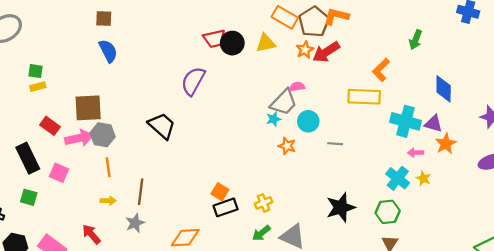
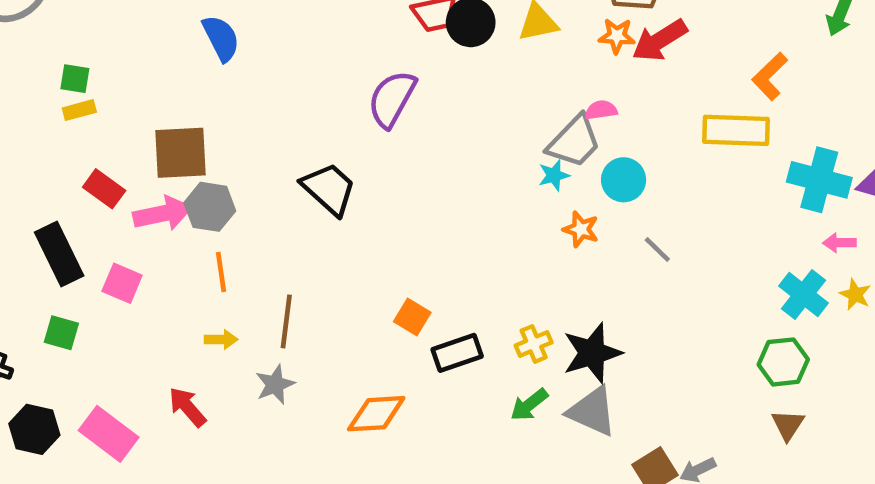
orange star: (305, 50) -> (617, 36), turned 30
gray line: (335, 144) -> (657, 250), moved, turned 40
orange square: (220, 192) -> (412, 317), moved
black star: (341, 207) -> (592, 353), moved

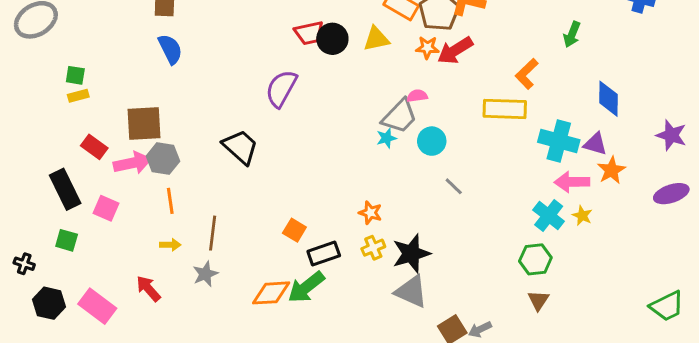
orange star: (581, 229) -> (370, 213), moved
pink arrow: (839, 243) -> (572, 182), size x1.6
green arrow: (529, 405) -> (306, 287), moved, size x1.5

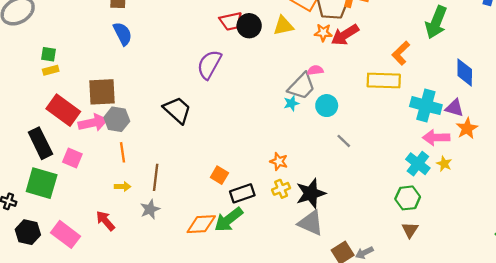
green arrow: (572, 34) -> (436, 22), size x1.6
red rectangle: (94, 147) -> (63, 110), size x1.6
green square: (67, 240) -> (42, 183), size x1.8

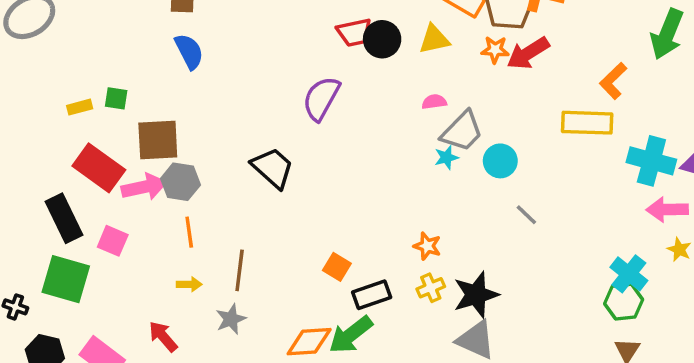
green square: (48, 54) -> (116, 98), moved
pink semicircle: (315, 70) -> (434, 102), moved
cyan cross: (418, 164) -> (629, 274), moved

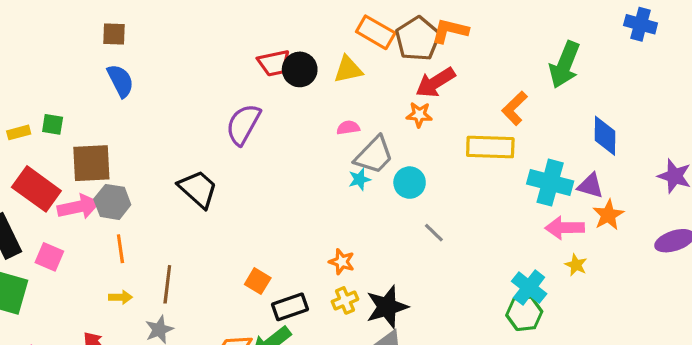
orange star: (495, 50) -> (419, 115), moved

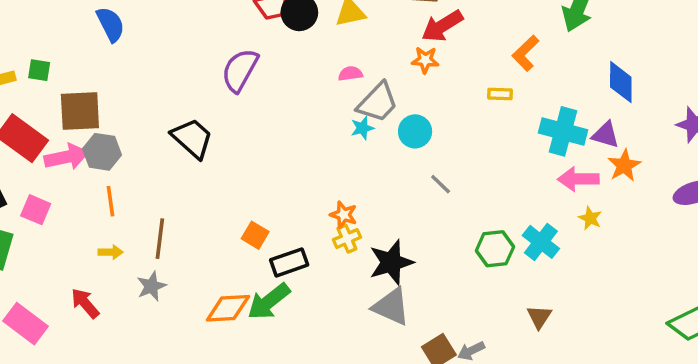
yellow rectangle: (490, 147) -> (500, 94), size x0.5
yellow cross: (345, 300) -> (347, 239), moved
green hexagon: (524, 313) -> (495, 249), moved

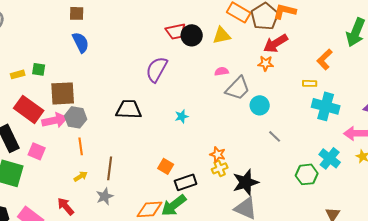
cyan star: (362, 128) -> (182, 116), moved
cyan cross: (563, 131) -> (326, 106), moved
black trapezoid: (192, 138) -> (129, 109), turned -40
cyan cross: (541, 242) -> (330, 158), moved
yellow arrow: (111, 252) -> (81, 176), turned -32

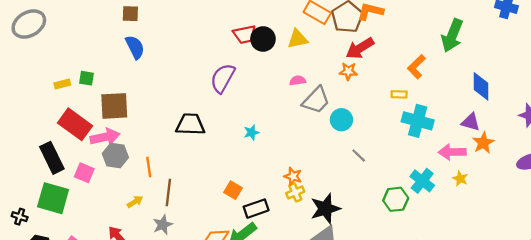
gray hexagon: (76, 117) -> (115, 155), moved
orange line: (81, 146) -> (149, 167), moved

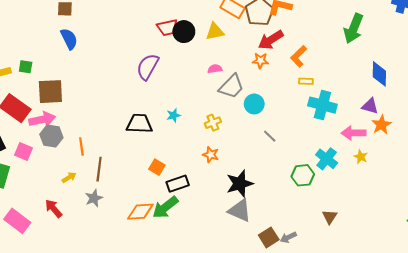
orange L-shape: (416, 67) -> (299, 56), moved
black trapezoid: (190, 124) -> (139, 124), moved
yellow cross: (295, 192) -> (213, 123), moved

